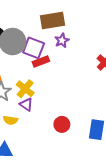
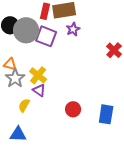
red rectangle: (41, 61) -> (45, 11), moved, turned -56
yellow semicircle: (10, 120) -> (24, 105), turned 112

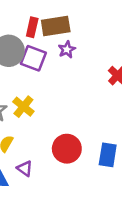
purple triangle: (39, 90) -> (25, 168), moved
red circle: (73, 109) -> (67, 149), size x1.5

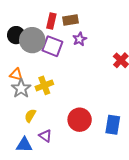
brown rectangle: (56, 26) -> (71, 20), size x0.7
yellow cross: (23, 107) -> (44, 85), turned 30

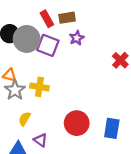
red rectangle: (51, 21) -> (47, 19), turned -42
yellow cross: (44, 85) -> (39, 87), turned 30

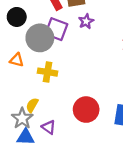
gray circle: (27, 39) -> (40, 38), moved
gray star: (15, 90) -> (22, 118), moved

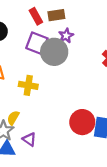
gray circle: (40, 38) -> (54, 52), moved
red circle: (86, 110) -> (82, 122), moved

